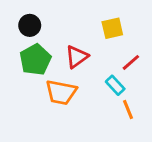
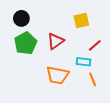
cyan rectangle: (115, 85) -> (83, 62), turned -40
orange trapezoid: (61, 92) -> (58, 75), moved

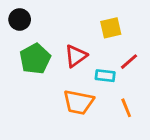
black circle: (21, 18) -> (20, 19), moved
cyan rectangle: (83, 62) -> (105, 76), moved

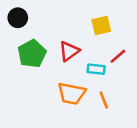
orange line: (126, 108) -> (104, 100), moved

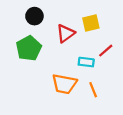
black circle: (18, 18) -> (34, 16), moved
red triangle: (69, 51) -> (66, 33), moved

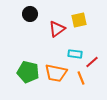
green pentagon: (29, 48) -> (28, 72), moved, turned -30
red line: (106, 51) -> (92, 62), moved

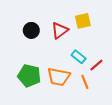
black circle: (30, 14) -> (31, 30), moved
cyan rectangle: (75, 54) -> (79, 57), turned 32

